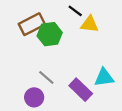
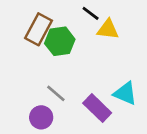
brown rectangle: (32, 24) -> (38, 29), turned -35
cyan triangle: (104, 77) -> (125, 93), turned 30

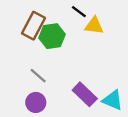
gray line: (56, 93) -> (38, 76), moved
cyan triangle: (125, 93) -> (113, 100), moved

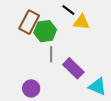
gray line: (38, 76) -> (51, 54), moved, turned 49
purple rectangle: (85, 94) -> (73, 68), moved

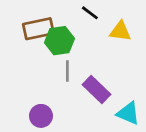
brown rectangle: (29, 22) -> (38, 29), turned 50
yellow triangle: (81, 22) -> (120, 31), moved

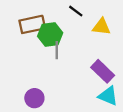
gray line: (67, 71) -> (57, 50), moved
purple rectangle: (96, 89) -> (103, 71), moved

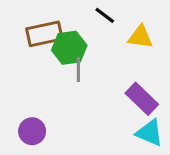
purple circle: (34, 98) -> (32, 131), moved

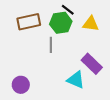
green hexagon: (69, 48) -> (61, 23), moved
cyan triangle: (150, 133) -> (76, 80), moved

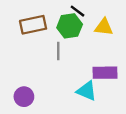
purple rectangle: (92, 64) -> (105, 73), turned -45

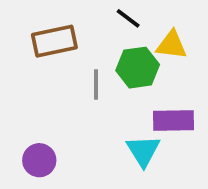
green hexagon: (70, 26) -> (138, 68), moved
cyan triangle: (87, 91) -> (143, 151), turned 35

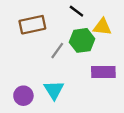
gray line: (96, 85) -> (57, 51), turned 36
cyan triangle: (143, 151) -> (54, 90), moved

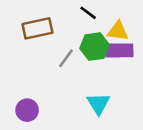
purple rectangle: (103, 72) -> (119, 50), moved
cyan triangle: (54, 90) -> (98, 104), moved

